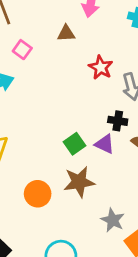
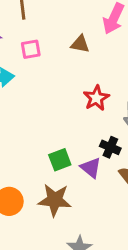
pink square: (22, 50) -> (31, 49), turned 30
red star: (101, 67) -> (96, 98), moved

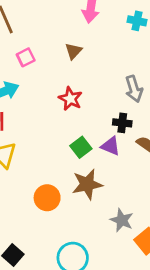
brown triangle: (80, 44) -> (73, 51), moved, turned -42
red star: (96, 98) -> (70, 99), moved

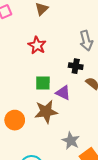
purple triangle: (110, 146) -> (63, 93), moved
green square: (81, 147) -> (43, 83), turned 35

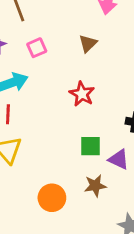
brown star: (46, 112) -> (95, 186), size x0.7

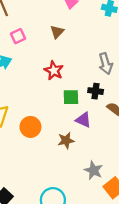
green square: (91, 146) -> (71, 97), moved
orange circle: (52, 198) -> (30, 127), moved

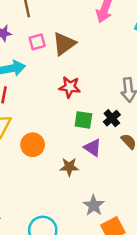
brown triangle: (57, 32) -> (64, 44), moved, size x1.5
red star: (54, 71) -> (70, 87), turned -30
black cross: (96, 91) -> (112, 118), turned 32

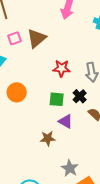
red star: (70, 87) -> (62, 68), moved
orange circle: (33, 145) -> (17, 92), moved

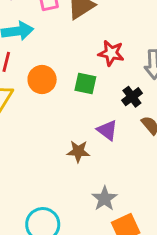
green square: (57, 99) -> (85, 84), moved

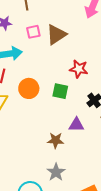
purple triangle: (107, 130) -> (76, 125), turned -35
gray star: (104, 199) -> (56, 172), moved

